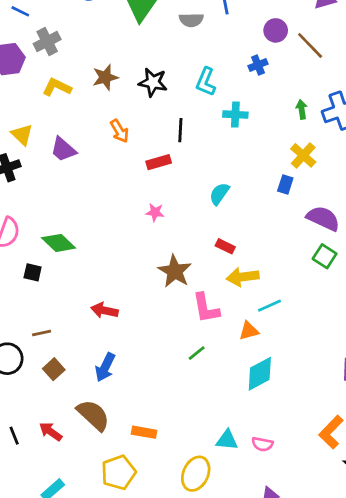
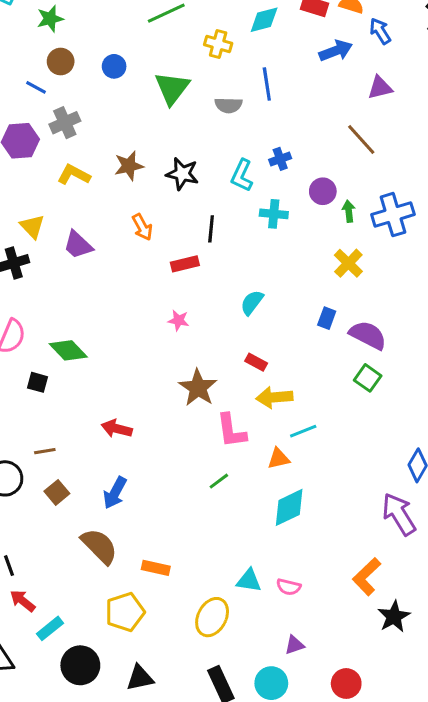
purple circle: (276, 30) -> (323, 191), moved
blue cross: (258, 65) -> (280, 159), moved
blue rectangle: (285, 185) -> (327, 318), moved
red arrow: (51, 432) -> (23, 601), moved

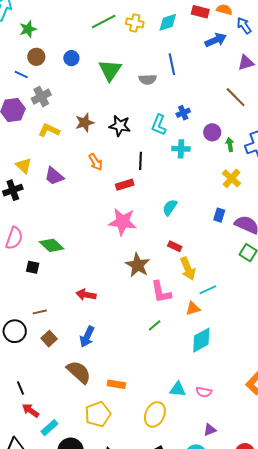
yellow cross: (218, 44) -> (135, 23), moved
pink star: (178, 320) -> (122, 222), size x2.0
yellow arrow: (274, 397) -> (188, 269), turned -105

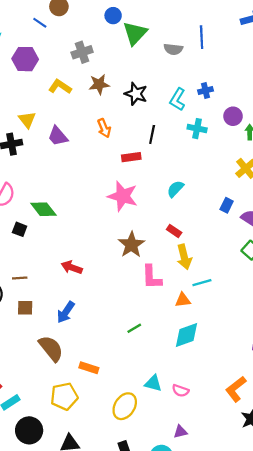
blue circle: (71, 58) -> (113, 16), moved
gray cross: (41, 97) -> (82, 52), moved
green line: (155, 325) -> (134, 328), moved
brown square: (49, 339) -> (25, 308), turned 35

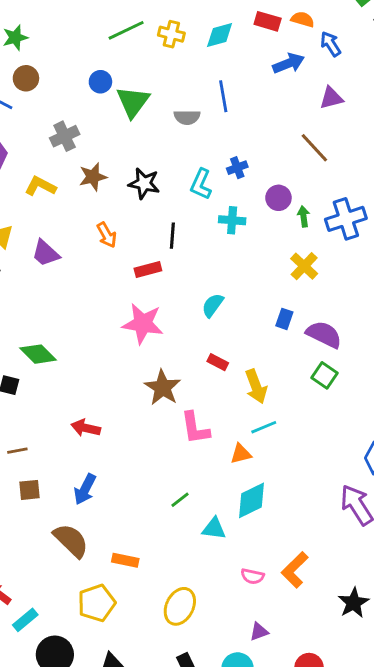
yellow arrow: (184, 257) -> (256, 386), moved
cyan triangle: (153, 383) -> (214, 529), moved
orange L-shape: (236, 389) -> (295, 570), moved

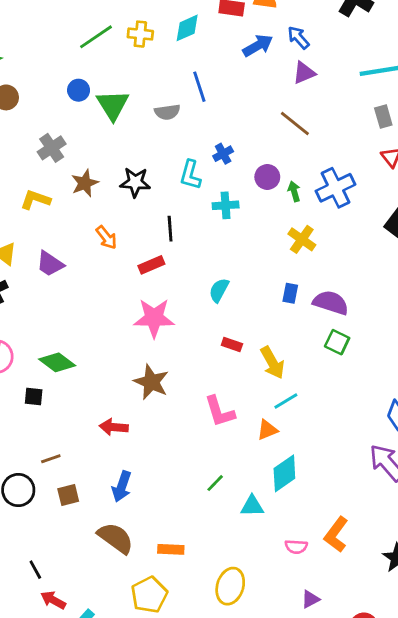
blue arrow: (331, 44) -> (298, 38), moved
brown star: (163, 388) -> (151, 382), moved

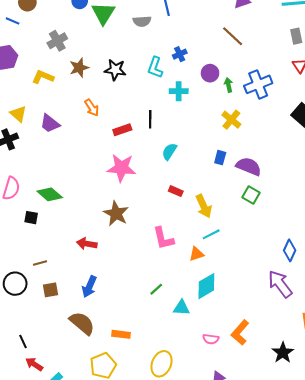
black line: (170, 229) -> (150, 119), moved

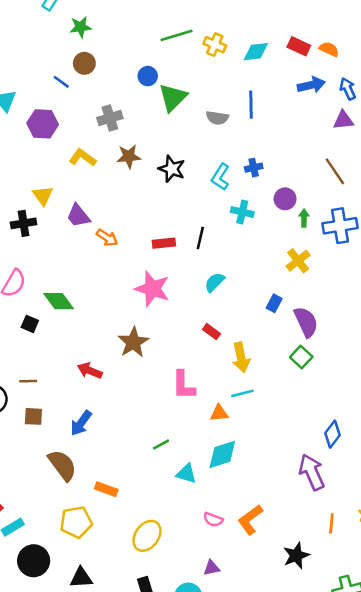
brown line: (233, 36) -> (335, 171), moved
orange arrow: (92, 108) -> (107, 238), moved, turned -36
purple semicircle: (249, 166) -> (306, 322), turned 30

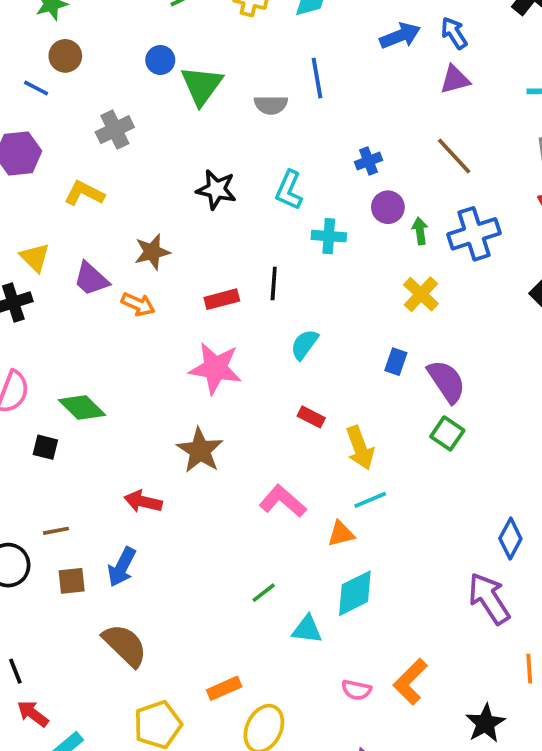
brown star: (129, 156) -> (152, 252), moved
blue cross: (254, 168) -> (369, 161), moved
pink L-shape: (183, 385) -> (283, 501), turned 140
blue arrow: (81, 423) -> (122, 567), moved
orange rectangle: (106, 489) -> (224, 688), moved, turned -35

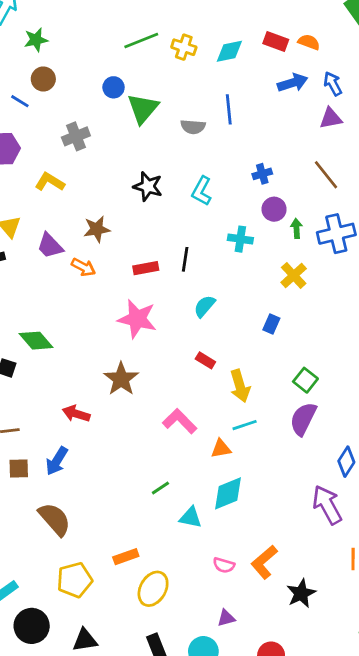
cyan cross: (329, 236) -> (240, 239), moved
purple semicircle: (446, 381) -> (303, 419), moved, turned -124
black star: (485, 723) -> (301, 593), moved

